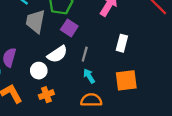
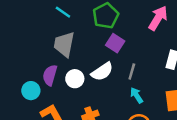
gray trapezoid: (35, 21) -> (64, 44), moved
white circle: (39, 71) -> (75, 79), moved

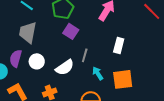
white semicircle: (102, 72) -> (65, 67), moved
cyan arrow: (137, 95) -> (98, 73), moved

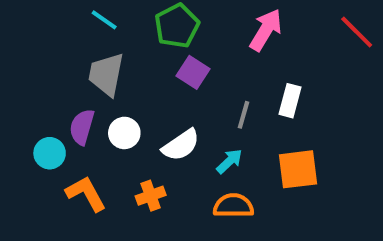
gray line: (85, 55) -> (244, 115), moved
cyan arrow: (98, 73) -> (229, 161), moved, turned 80

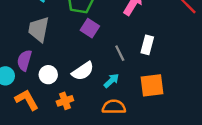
gray line: (244, 115) -> (120, 53), turned -42
white circle: (124, 133) -> (48, 75), moved

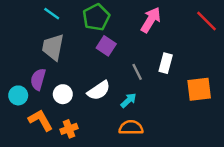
orange square: (152, 85) -> (199, 89), moved
orange cross: (65, 101) -> (69, 129), moved

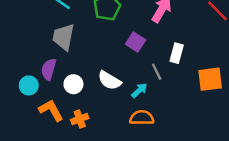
purple square: (106, 46) -> (136, 42), moved
gray line: (137, 72) -> (157, 72), moved
white semicircle: (99, 90) -> (109, 80), turned 65

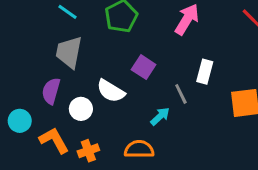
purple square: (136, 42) -> (144, 67), moved
white semicircle: (109, 80) -> (111, 91), moved
cyan circle: (29, 85) -> (20, 121), moved
orange semicircle: (142, 118) -> (139, 149), moved

